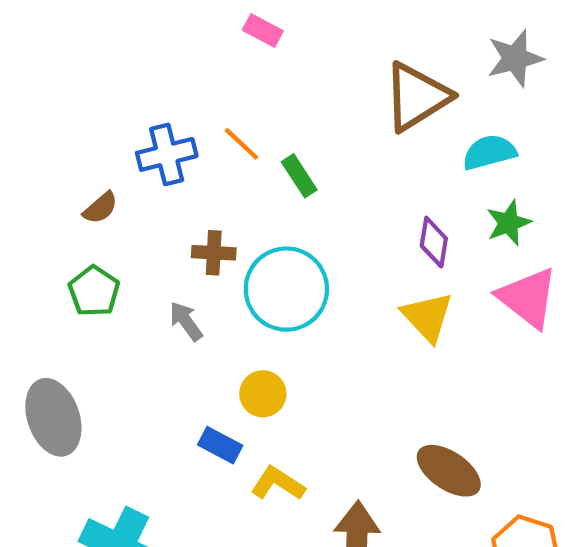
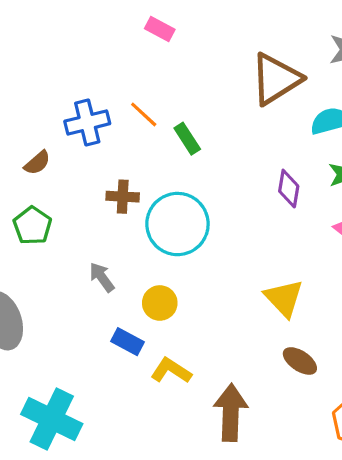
yellow triangle: (427, 317) -> (284, 298), moved
gray arrow: (186, 321) -> (102, 277), moved
brown ellipse: (449, 471) -> (300, 361), size x0.7

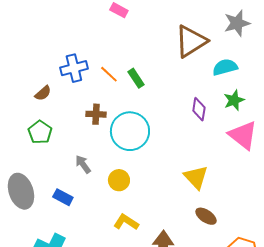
orange line: (144, 114) -> (109, 74), moved
blue rectangle: (128, 342) -> (63, 197), moved

